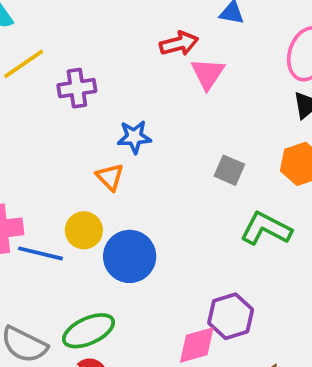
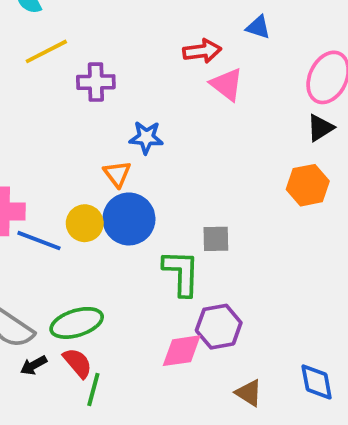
pink triangle: (208, 74) -> (227, 84), turned -33
gray square: (229, 170) -> (216, 239), moved, turned -32
green L-shape: (266, 229) -> (181, 273), moved, turned 57
blue circle: (130, 256) -> (129, 219), moved

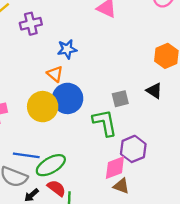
black triangle: (320, 128) -> (154, 91), moved, turned -42
yellow circle: (85, 223) -> (43, 107), size x1.4
blue line: (39, 241) -> (26, 155), moved
brown triangle: (249, 393) -> (121, 186), moved

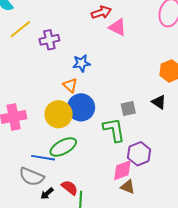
green ellipse: (51, 165) -> (63, 147), moved

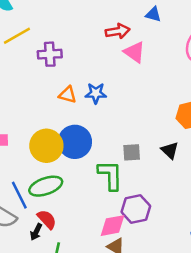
blue star: (81, 63) -> (96, 93), moved
orange triangle: (70, 85) -> (67, 95), moved, turned -35
blue line: (43, 158) -> (19, 195), turned 45
red semicircle: (70, 188) -> (47, 219), moved
black arrow: (47, 193) -> (36, 232), moved, turned -32

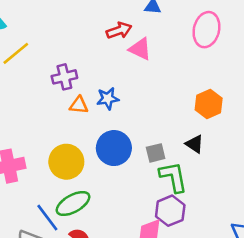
purple cross: (50, 54) -> (64, 77), moved
blue circle: (75, 142) -> (114, 148), moved
green L-shape: (110, 175) -> (173, 177), moved

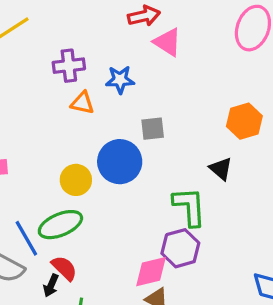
blue star: (108, 98) -> (120, 80), moved
gray square: (156, 153) -> (153, 129), moved
yellow circle: (66, 162) -> (76, 180), moved, size x0.7

